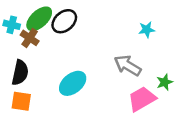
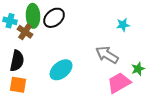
green ellipse: (39, 19) -> (33, 16), turned -50

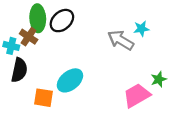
cyan cross: (10, 21) -> (11, 46), moved
gray arrow: (107, 55) -> (121, 40), moved
orange square: (18, 85) -> (43, 98), moved

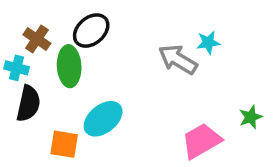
green ellipse: (38, 18) -> (69, 66), moved
brown cross: (29, 37) -> (37, 39), moved
green star: (159, 79) -> (251, 117), moved

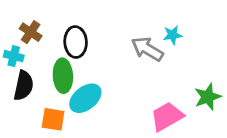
black ellipse: (91, 31) -> (76, 42), moved, turned -52
green ellipse: (69, 66) -> (63, 76), moved
green star: (251, 117) -> (208, 97), size x1.4

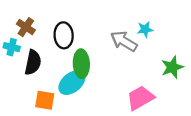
green ellipse: (63, 76) -> (81, 64), moved
black semicircle: (24, 86) -> (33, 62), moved
green star: (208, 97) -> (172, 67), moved

